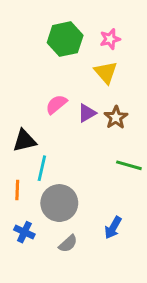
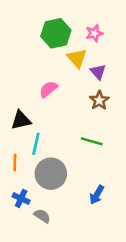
yellow triangle: (106, 72) -> (77, 58), moved
purple triangle: (87, 113) -> (98, 72), moved, turned -42
green line: (129, 165) -> (92, 141), moved
gray semicircle: (68, 244) -> (42, 216), moved, turned -105

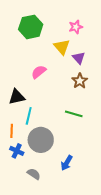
green hexagon: (56, 33) -> (31, 27), moved
blue arrow: (97, 195) -> (67, 163), moved
blue cross: (21, 198) -> (17, 151), moved

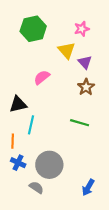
gray circle: (41, 140) -> (49, 165), moved
blue arrow: (67, 163) -> (88, 187), moved

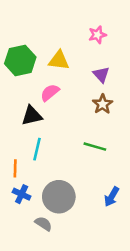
green hexagon: (33, 29) -> (20, 60), moved
yellow triangle: (67, 50) -> (59, 60), moved, turned -42
black triangle: (18, 104) -> (32, 116), moved
blue arrow: (88, 187) -> (112, 197), moved

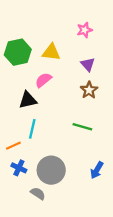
orange line: (15, 168) -> (13, 146), turned 64

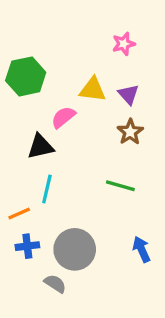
yellow triangle: (51, 52) -> (93, 89), moved
blue cross: (19, 168) -> (27, 246), turned -32
blue arrow: (97, 170) -> (142, 249), turned 126

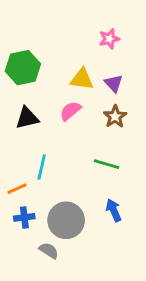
pink semicircle: (63, 117) -> (70, 111), moved
black triangle: (40, 147) -> (27, 118), moved
blue arrow: (142, 249) -> (114, 210), moved

